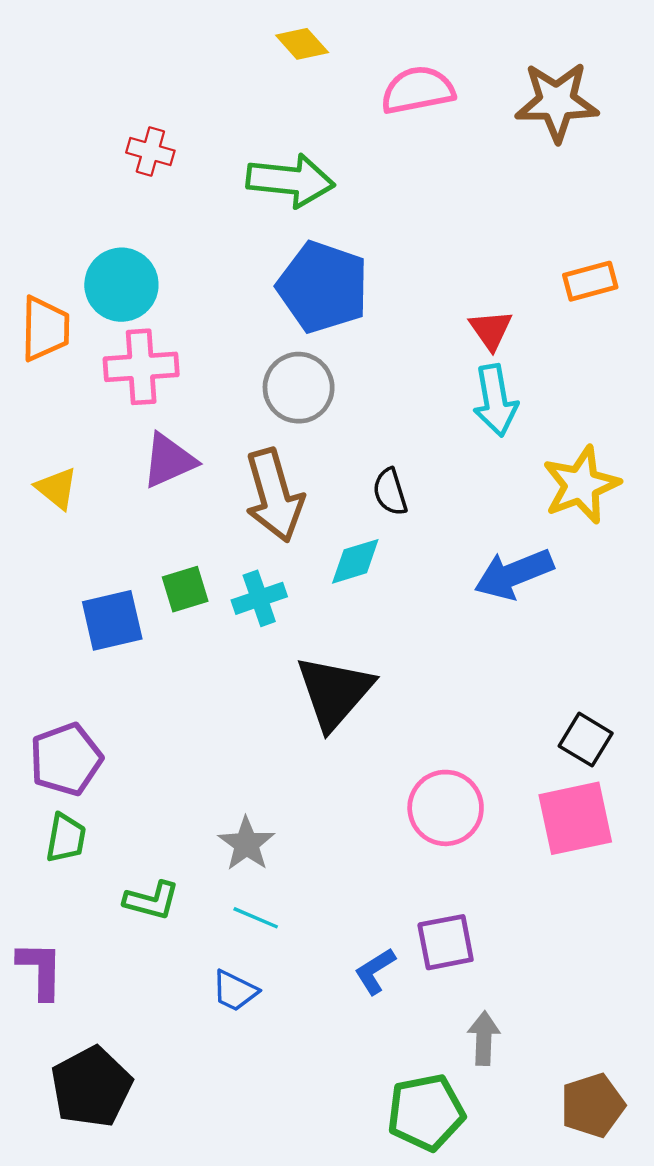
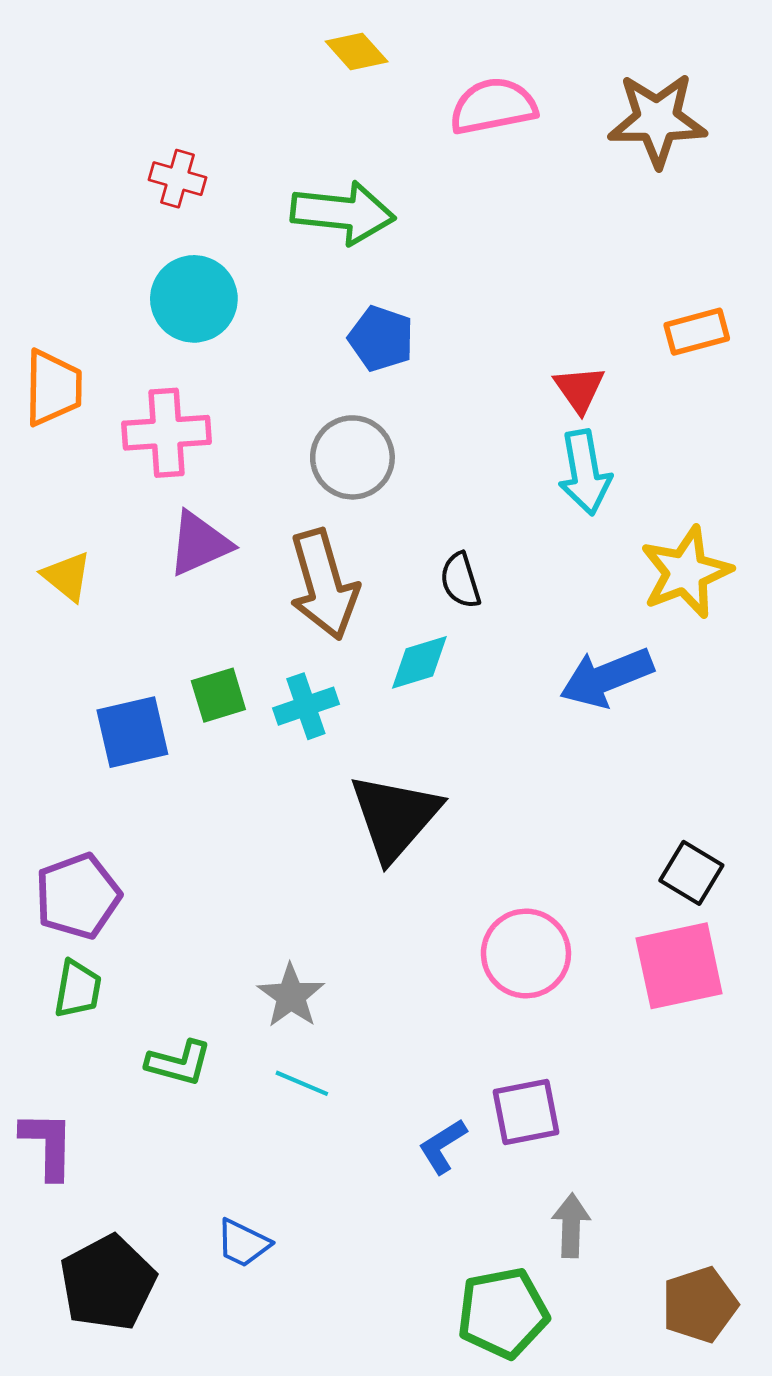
cyan circle: (121, 285) -> (194, 299), moved
blue pentagon: (323, 287) -> (381, 339), size x0.6
blue trapezoid: (235, 991) -> (243, 1243), moved

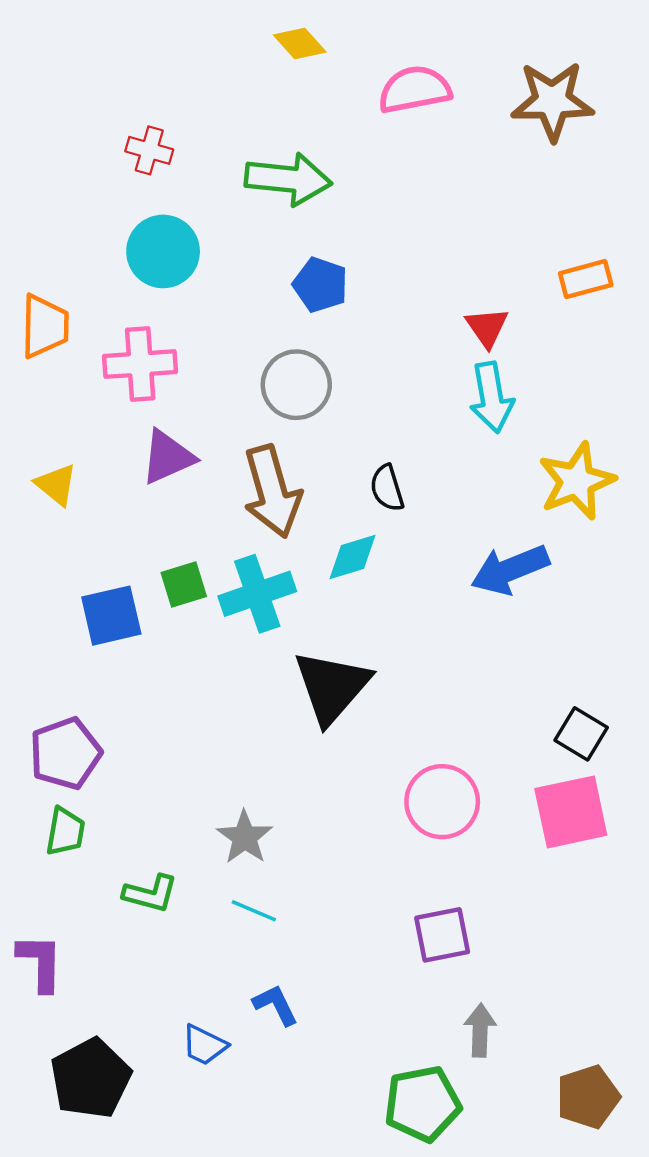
cyan cross: (306, 706) -> (257, 594), size x1.4
blue L-shape: (443, 1146) -> (276, 1005), moved, turned 96

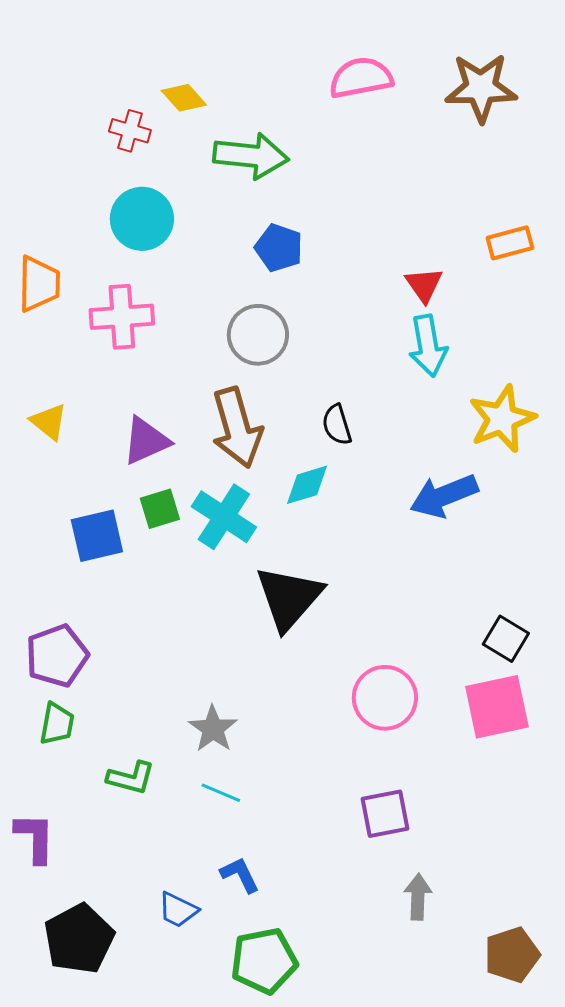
yellow diamond: (300, 44) -> (184, 98), moved
purple triangle: (168, 457) -> (146, 441), moved
cyan cross: (257, 594) -> (224, 517), turned -38
green pentagon: (423, 1104) -> (264, 961), moved

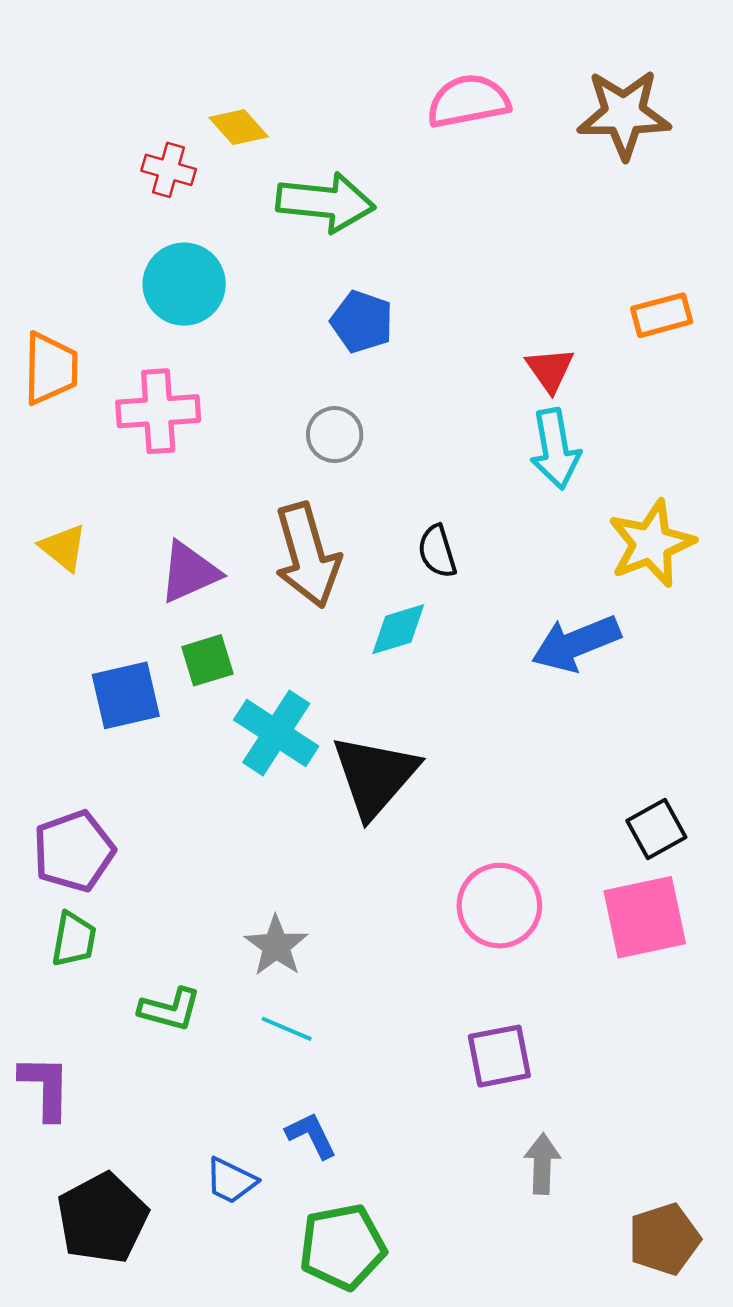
gray circle: (258, 335) -> (335, 435), size x0.7
cyan cross: (224, 517) -> (276, 733), moved
black square: (506, 639) -> (656, 829), turned 30

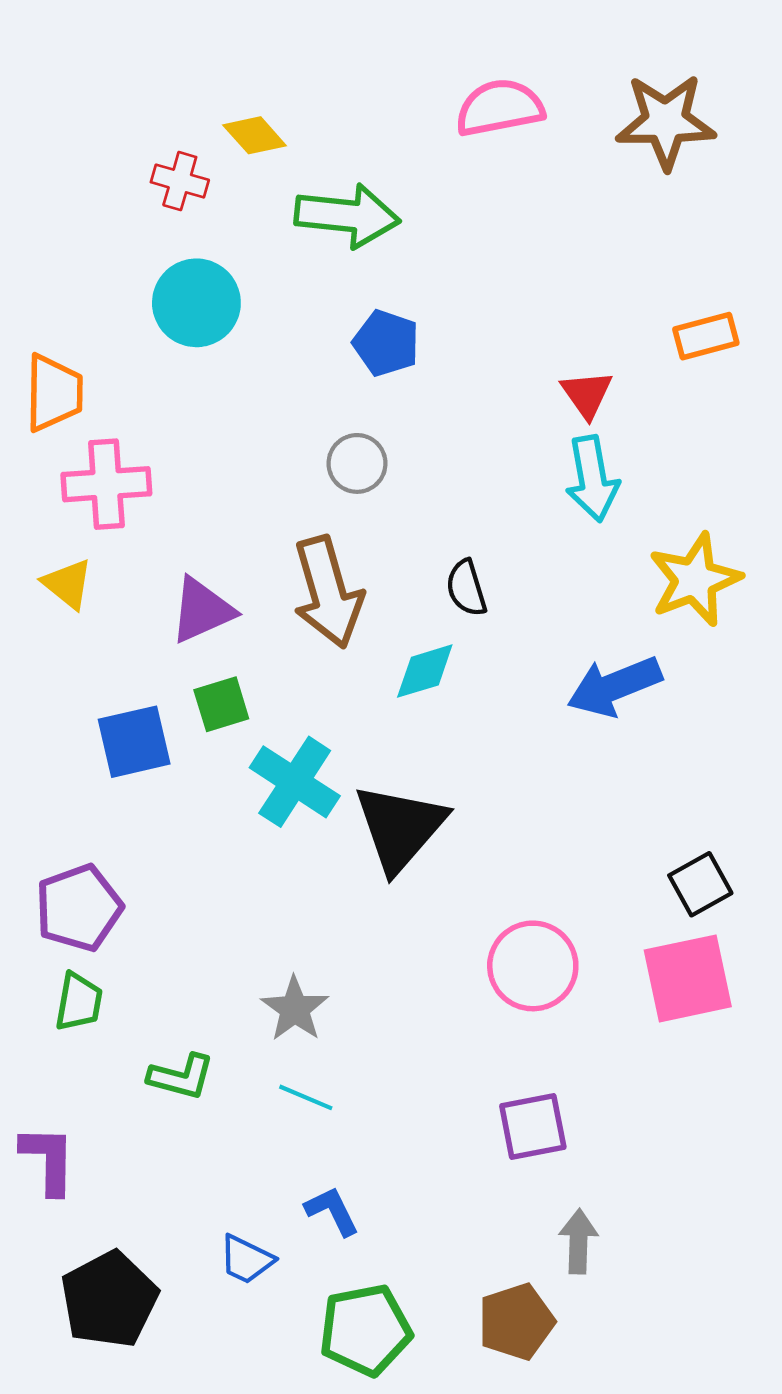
pink cross: (158, 411) -> (106, 484), moved
brown pentagon: (664, 1239) -> (516, 1322), moved

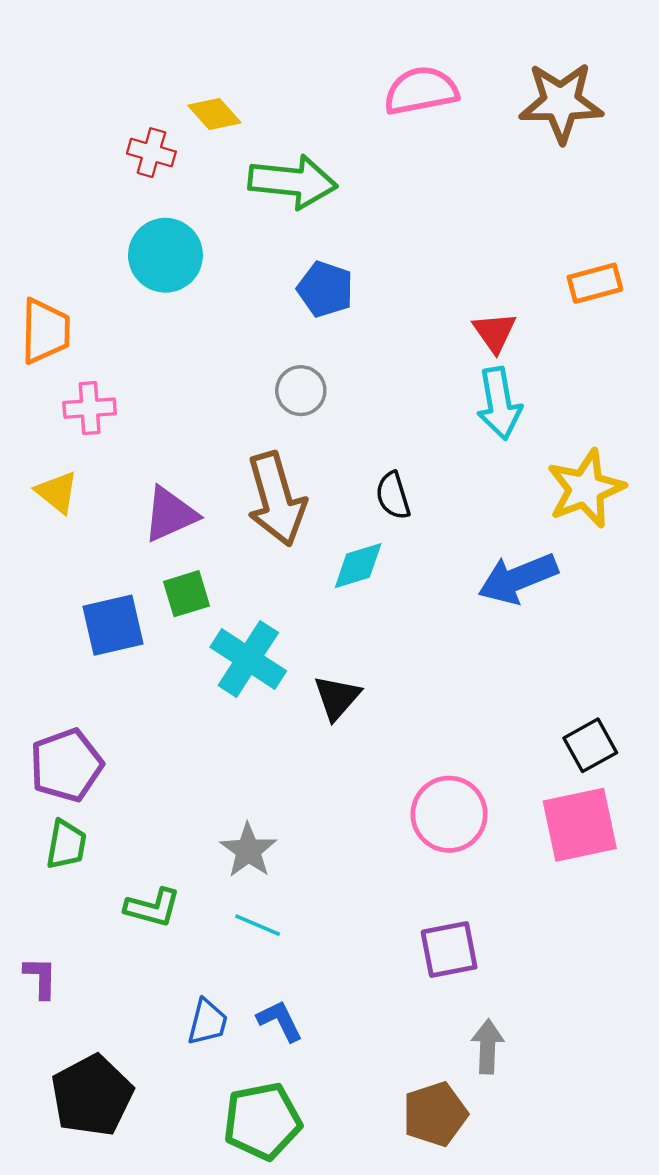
pink cross: (106, 484) -> (90, 408), size x0.7
black triangle: (400, 827) -> (337, 698), size x0.6
purple L-shape: (48, 1160) -> (41, 978), size x0.7
blue trapezoid: (246, 1259) -> (207, 1022), moved, turned -102
green pentagon: (365, 1330) -> (262, 1121), moved

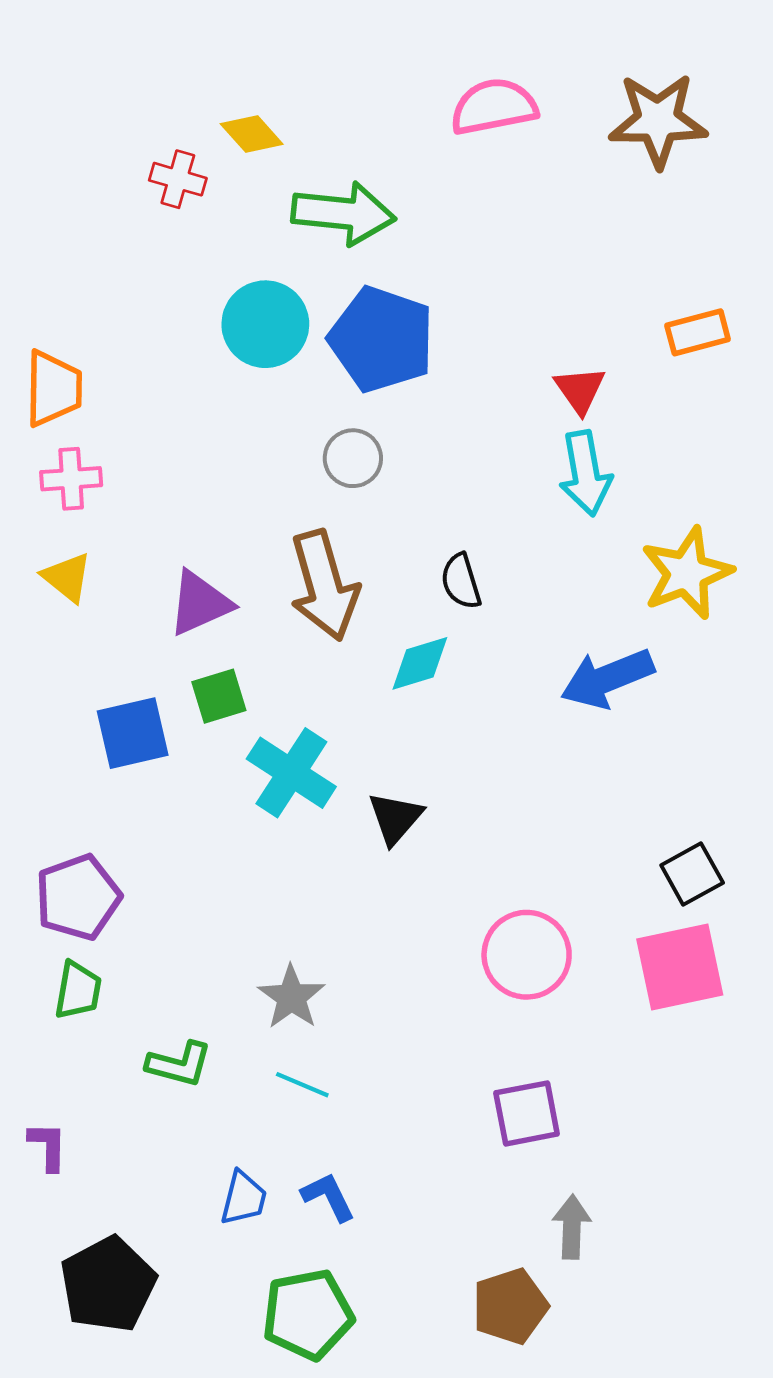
cyan circle: (165, 255) -> (265, 324), moved
blue pentagon: (325, 289) -> (382, 339), size x1.6
pink cross: (90, 408) -> (71, 479), moved

